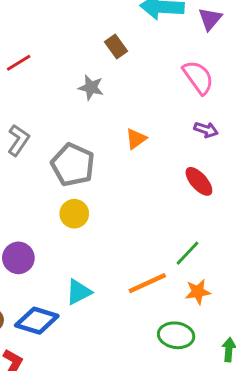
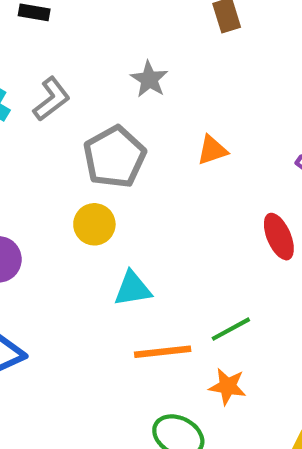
gray star: (91, 88) -> (149, 79), moved
cyan triangle: (79, 292) -> (133, 289), moved

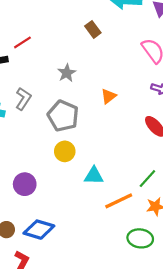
gray star: (149, 79) -> (67, 73), turned 30
cyan triangle: (133, 289) -> (94, 176), turned 30

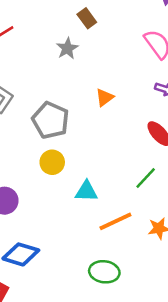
gray star: (67, 73) -> (67, 48), moved
green line: (147, 179) -> (146, 178), moved
green ellipse: (140, 238) -> (104, 272), moved

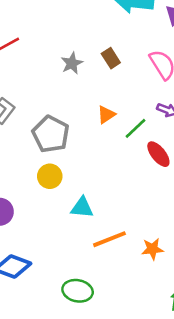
brown rectangle: (87, 18) -> (111, 58), moved
green line: (146, 178) -> (136, 128), moved
green ellipse: (104, 272) -> (78, 291), moved

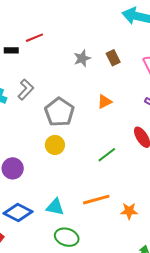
green line: (136, 128) -> (107, 155), moved
cyan triangle: (82, 207) -> (55, 207), moved

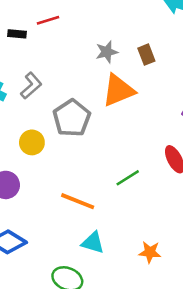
orange triangle: (105, 102) -> (118, 90), moved, size x1.8
yellow circle: (55, 145) -> (32, 142), moved
orange line: (96, 200) -> (78, 201), moved, turned 32
cyan triangle: (55, 207) -> (93, 243), moved

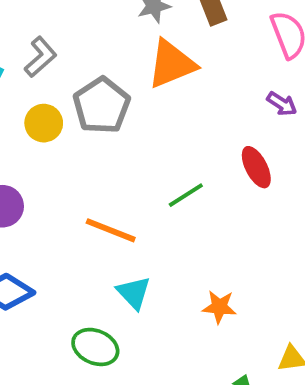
yellow circle: (32, 142) -> (44, 123), moved
cyan triangle: (93, 243) -> (134, 293), turned 30

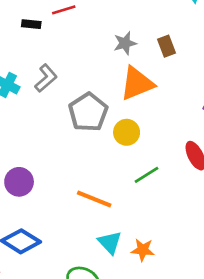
yellow circle: (44, 123) -> (127, 132), moved
orange star: (219, 307) -> (143, 250), moved

